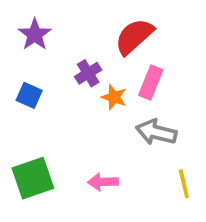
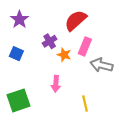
gray arrow: (156, 132) -> (102, 65), moved
pink arrow: (103, 182) -> (56, 84), moved, turned -84
yellow line: (184, 184) -> (85, 104), moved

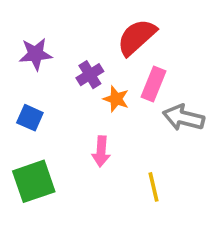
purple star: (19, 19) -> (36, 54), moved, turned 30
blue square: (16, 54) -> (30, 118), moved

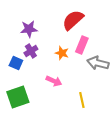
purple star: (36, 54) -> (29, 29), moved
purple cross: (90, 75) -> (31, 51), moved
pink arrow: (101, 151) -> (54, 81), turned -70

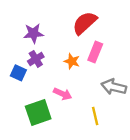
gray arrow: (98, 63) -> (114, 87), moved
green square: (18, 97) -> (38, 112), moved

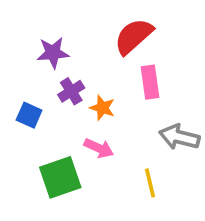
pink rectangle: (95, 52) -> (150, 82), turned -30
purple cross: (36, 59) -> (71, 91), moved
orange star: (72, 61) -> (102, 108), moved

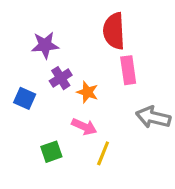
red semicircle: (134, 36) -> (114, 31), turned -51
green square: (60, 177) -> (51, 152), size x0.6
yellow line: (150, 183) -> (103, 153), moved, turned 35

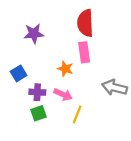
pink rectangle: (128, 70) -> (84, 52), moved
purple cross: (61, 78) -> (37, 92), moved, turned 35
blue square: (25, 98) -> (19, 73), turned 35

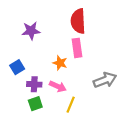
gray arrow: (115, 87) -> (105, 80), turned 145

